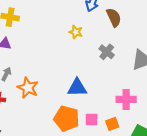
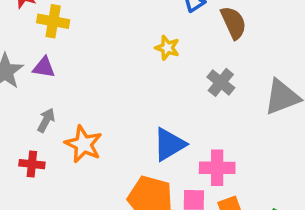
blue triangle: (77, 88) -> (169, 144), turned -30
pink cross: (126, 99) -> (217, 168), moved

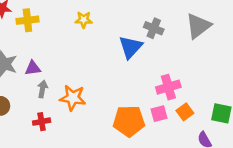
yellow star: (167, 48) -> (84, 20), moved
purple triangle: (44, 67) -> (33, 68), moved
blue triangle: (169, 144) -> (131, 47), moved

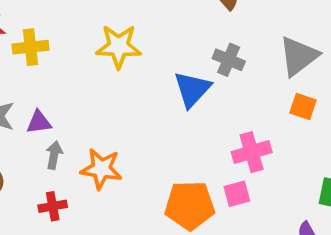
yellow star: (84, 20) -> (119, 46), size x1.6
orange square: (185, 112) -> (303, 106), moved, turned -35

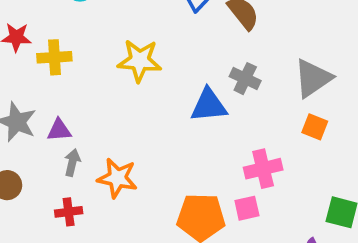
blue triangle: (192, 89) -> (209, 105), turned 39

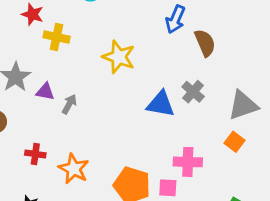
gray arrow: (72, 163) -> (69, 104), moved
orange star: (117, 178) -> (74, 169), moved

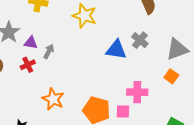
red cross: (35, 154) -> (28, 65), moved, turned -32

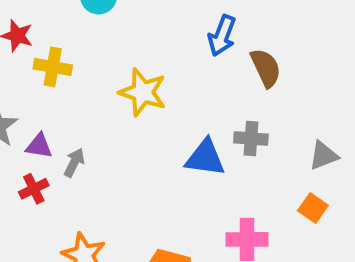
gray cross: (140, 40) -> (251, 138), turned -35
gray triangle: (177, 49) -> (323, 156), size x0.7

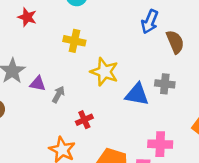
yellow cross: (53, 67) -> (74, 41), moved
yellow star: (143, 92) -> (104, 72), moved
red cross: (34, 189) -> (84, 120), moved

